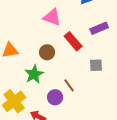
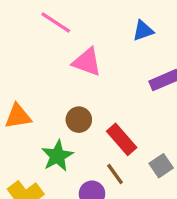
red rectangle: (73, 41) -> (122, 139), moved
gray square: (96, 65) -> (161, 166), moved, turned -32

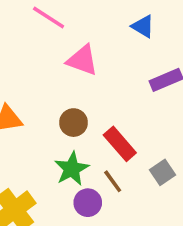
blue triangle: (143, 31) -> (143, 26), turned 50
green star: (57, 156) -> (72, 169), moved

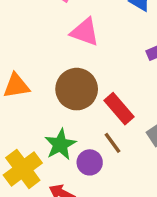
brown circle: (74, 123) -> (77, 89), size x1.6
green star: (72, 169) -> (60, 145), moved

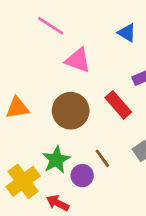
red rectangle: (119, 109) -> (118, 105), moved

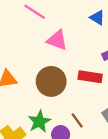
red rectangle: (118, 105) -> (90, 77), turned -40

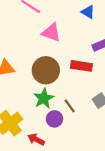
green star: (39, 122) -> (44, 98), moved

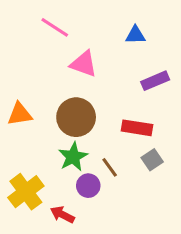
blue triangle: (88, 12) -> (135, 35), turned -32
red rectangle: (81, 66) -> (137, 128), moved

